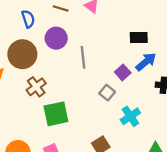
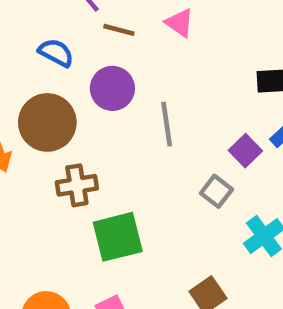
blue semicircle: (28, 19) -> (56, 53), turned -42
brown cross: (36, 87) -> (77, 185), turned 30

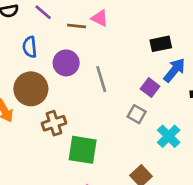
brown line: (119, 30) -> (77, 26), moved
blue semicircle: (56, 53) -> (30, 47), turned -115
green square: (118, 237) -> (83, 150), turned 32

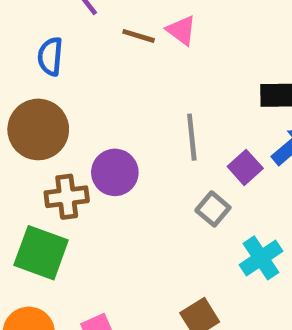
purple circle: (66, 63) -> (115, 172), moved
gray line: (101, 79) -> (192, 137), moved
green square: (83, 150) -> (41, 253), moved

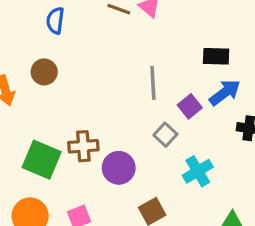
brown circle: (38, 129) -> (44, 72), size x0.6
purple circle: (115, 172) -> (119, 168), moved
brown cross: (67, 197) -> (83, 146), moved

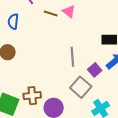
gray square: (165, 135) -> (81, 87), size x1.5

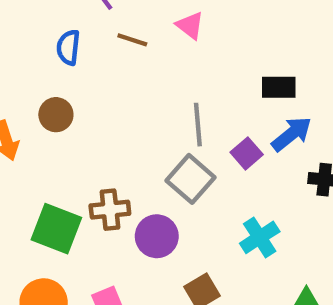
brown line: (51, 13) -> (132, 40), moved
gray square: (81, 87) -> (191, 179), moved

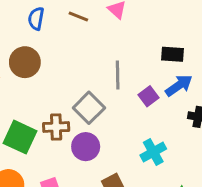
brown circle: (56, 115) -> (25, 62), size x1.4
gray square: (191, 179) -> (89, 108), moved

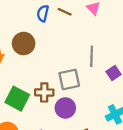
blue semicircle: (36, 19) -> (43, 13), moved
gray square: (89, 108) -> (69, 79), turned 30

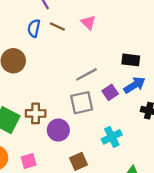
gray line: (92, 56) -> (86, 74), turned 60
gray square: (69, 79) -> (82, 103), moved

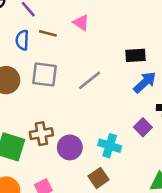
purple square: (110, 92) -> (143, 127), moved
gray square: (82, 103) -> (45, 74), moved, turned 30
cyan cross: (112, 137) -> (110, 146), moved, turned -36

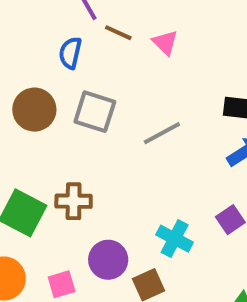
brown line: (48, 33) -> (118, 33), moved
purple circle: (70, 147) -> (108, 260), moved

